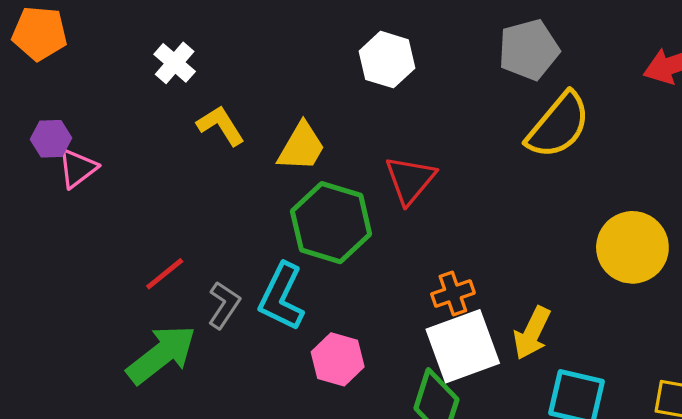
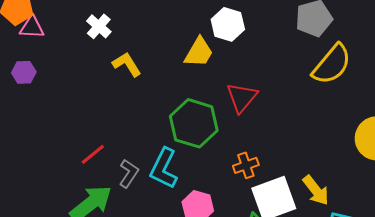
yellow trapezoid: (301, 147) -> (199, 52), moved
pink triangle: (77, 168) -> (32, 27), moved, turned 40
orange cross: (453, 293) -> (246, 165), moved
yellow arrow: (532, 333) -> (316, 190), turned -64

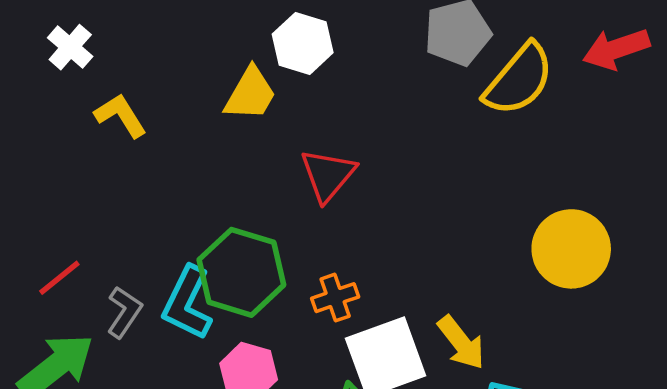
yellow semicircle: (332, 64) -> (519, 80), moved
green hexagon: (194, 123) -> (241, 272), moved

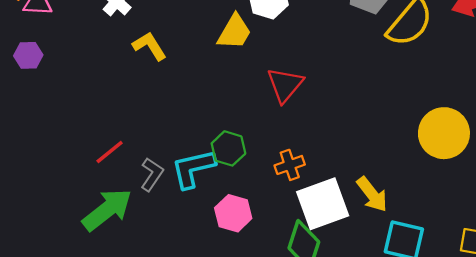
green hexagon: (241, 272) -> (228, 148), size x0.6
cyan L-shape: (187, 303) -> (193, 168), turned 51

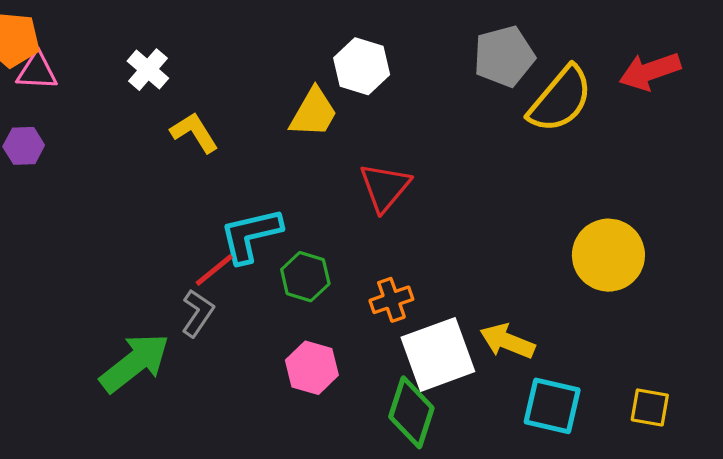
red line: (110, 152) -> (214, 270), moved
cyan L-shape: (193, 168) -> (251, 235), moved
yellow arrow: (372, 194) -> (507, 341), turned 150

